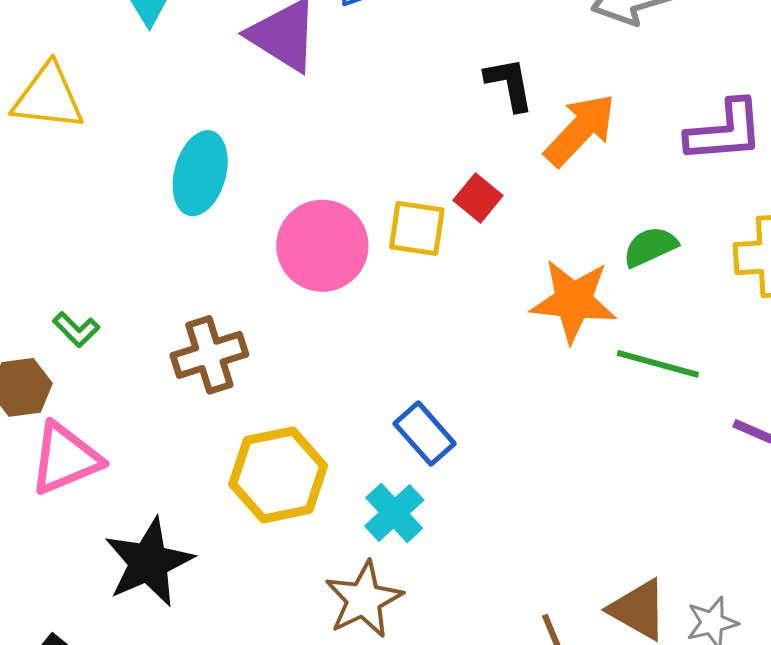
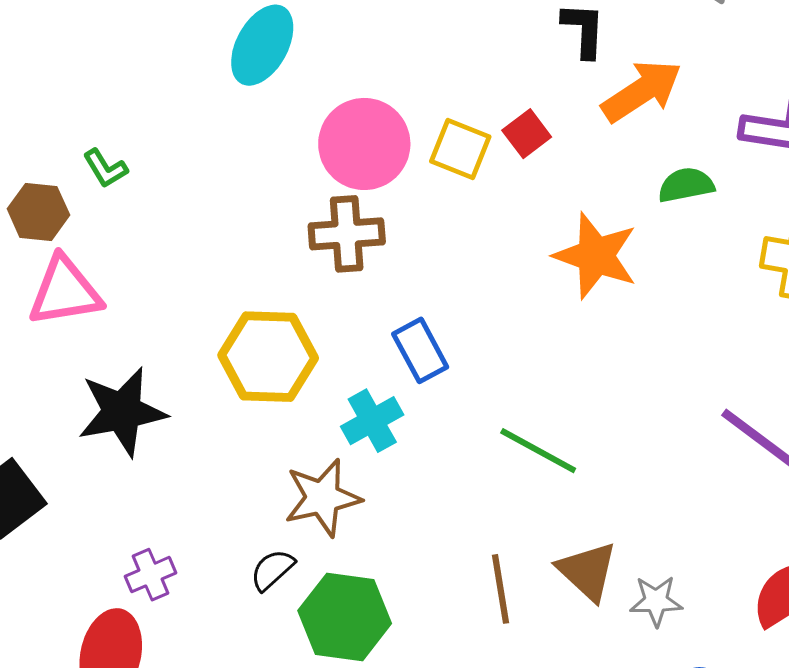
green semicircle: (650, 247) -> (686, 185), moved
brown cross: (209, 355) -> (347, 234), moved
green line: (658, 364) -> (538, 451), moved

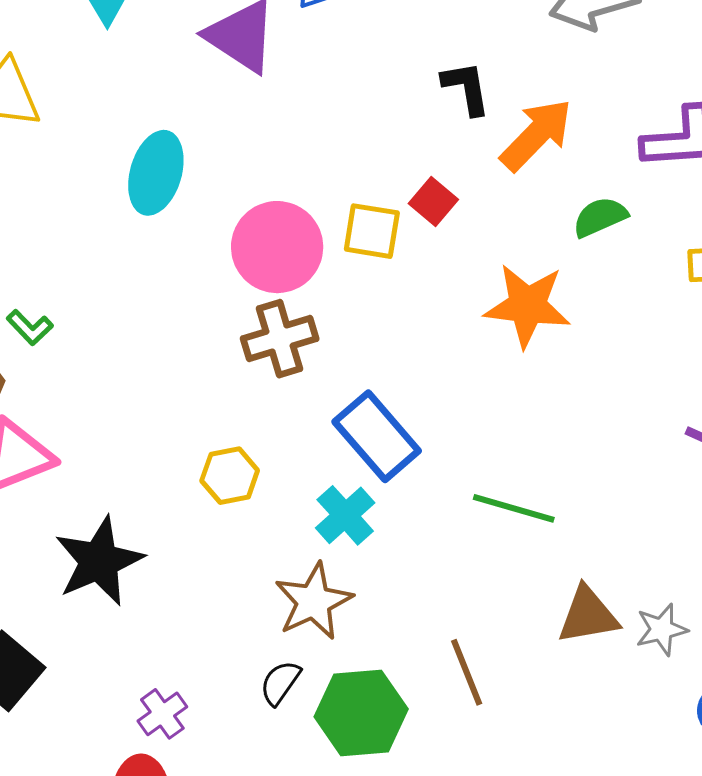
blue rectangle: (420, 350) -> (377, 436), size x1.4
yellow hexagon: (268, 357) -> (230, 476), size x0.6
brown triangle: (587, 571) -> (588, 615), turned -40
brown line: (501, 589) -> (467, 672), moved

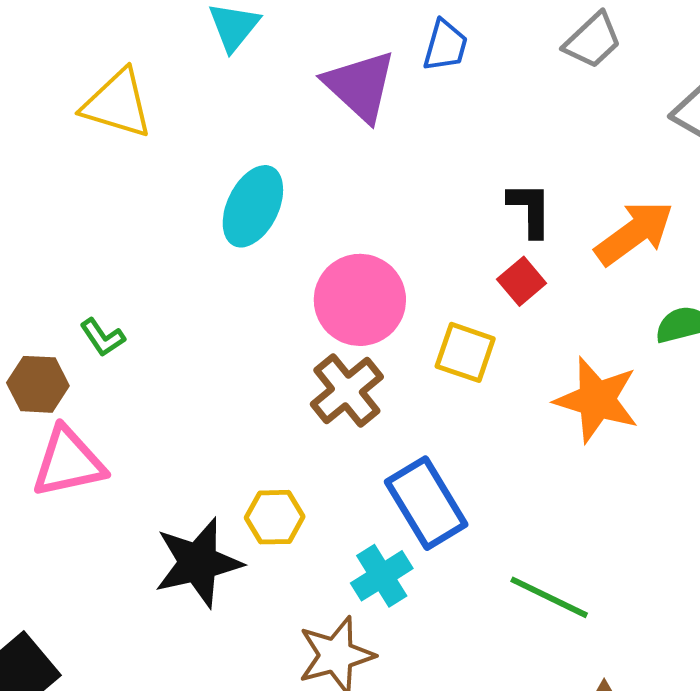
black L-shape: (466, 88) -> (530, 209), moved
yellow square: (372, 231) -> (465, 352), moved
brown cross: (280, 339) -> (347, 391), turned -32
black star: (99, 561) -> (198, 563), moved

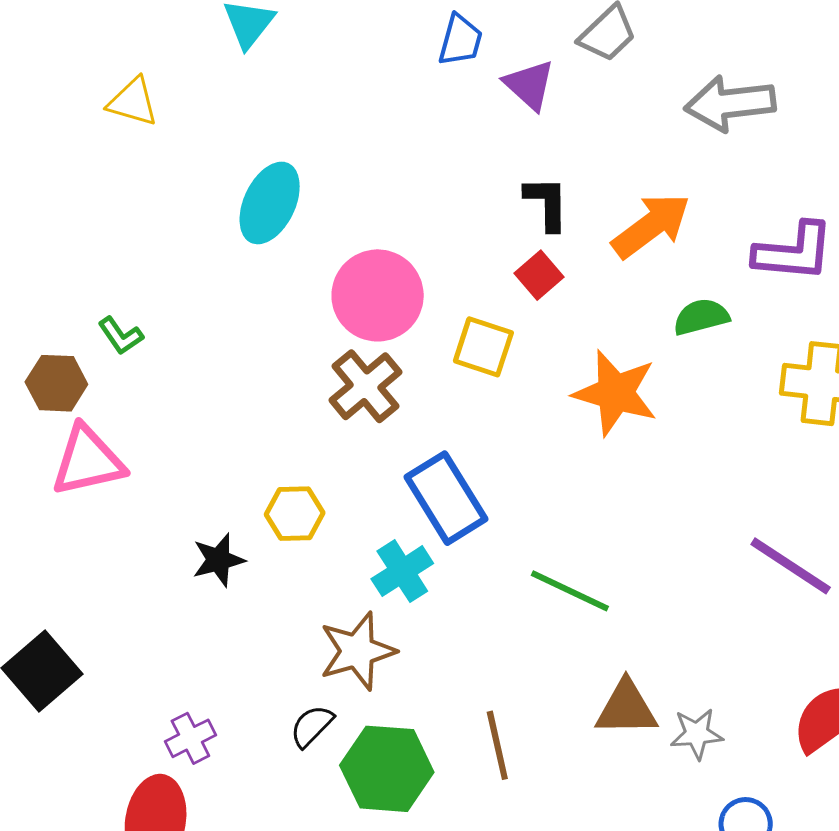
purple triangle: (360, 86) -> (529, 85), moved, size x0.7
yellow triangle: (117, 104) -> (133, 102), size x0.7
black star: (198, 563) -> (219, 560), size x0.6

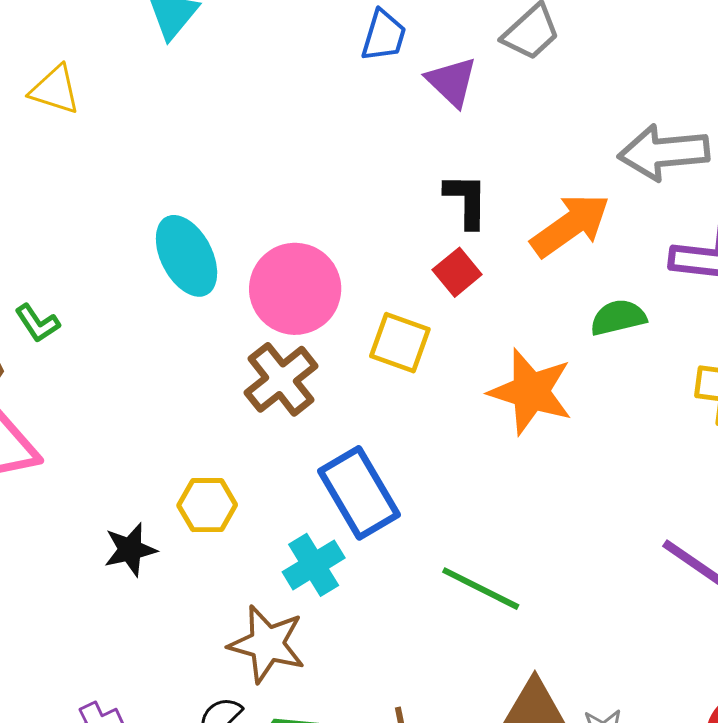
gray arrow: (730, 103) -> (664, 152), moved
cyan ellipse: (270, 203) -> (187, 256), moved, turned -54
brown star: (357, 651) -> (267, 644), turned 30

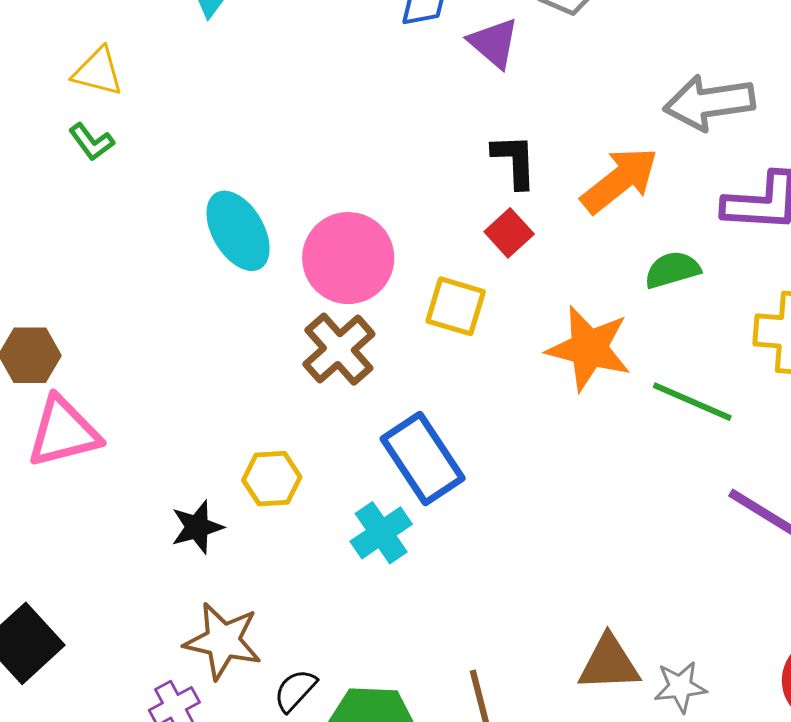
green L-shape: (37, 323) -> (91, 142), moved
green line: (481, 589) -> (692, 402), moved
brown star: (267, 644) -> (223, 641), moved

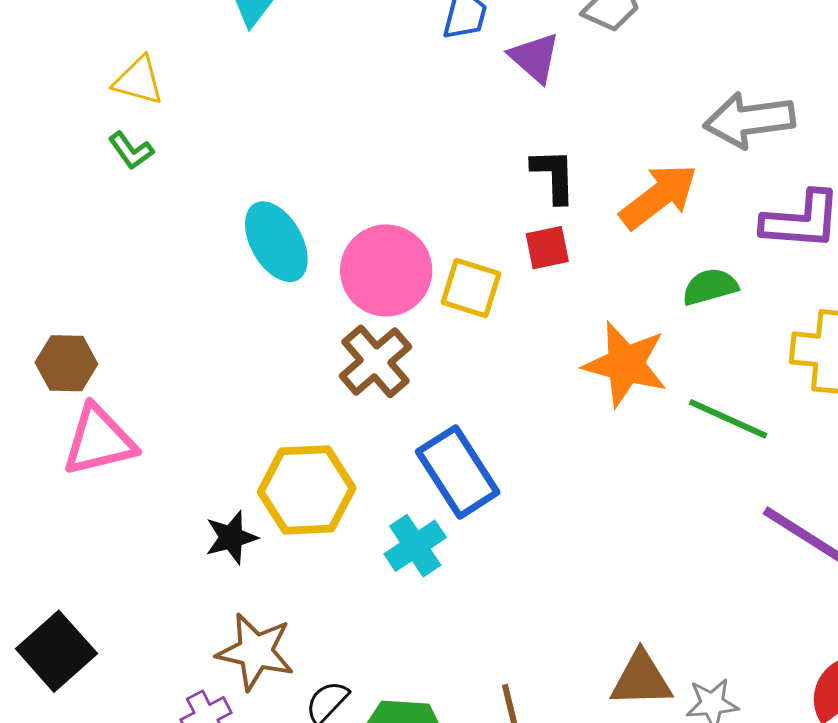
red square: (509, 233) -> (547, 248), turned 30
yellow square: (456, 306) -> (471, 288), moved
yellow hexagon: (272, 479) -> (307, 490), size x1.6

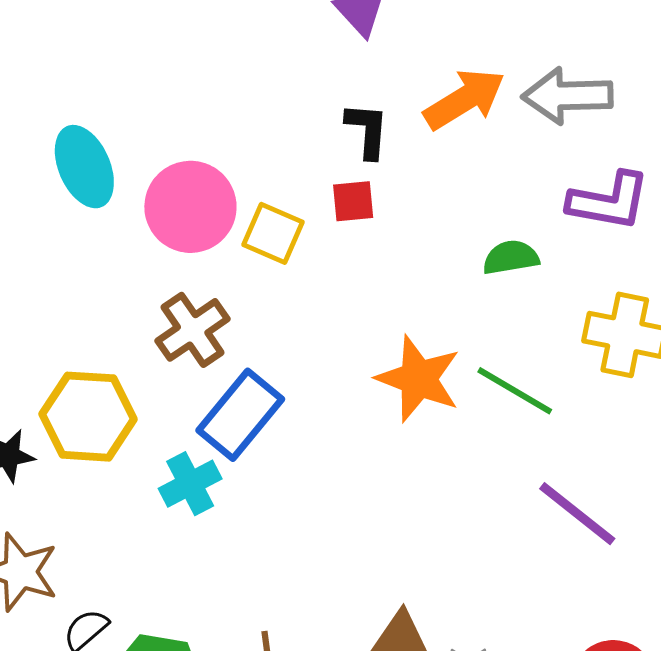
orange arrow: (659, 196) -> (464, 99), moved
brown cross: (375, 361) -> (193, 330), moved
orange star: (625, 364) -> (418, 379), moved
blue rectangle: (458, 472) -> (240, 415), turned 66

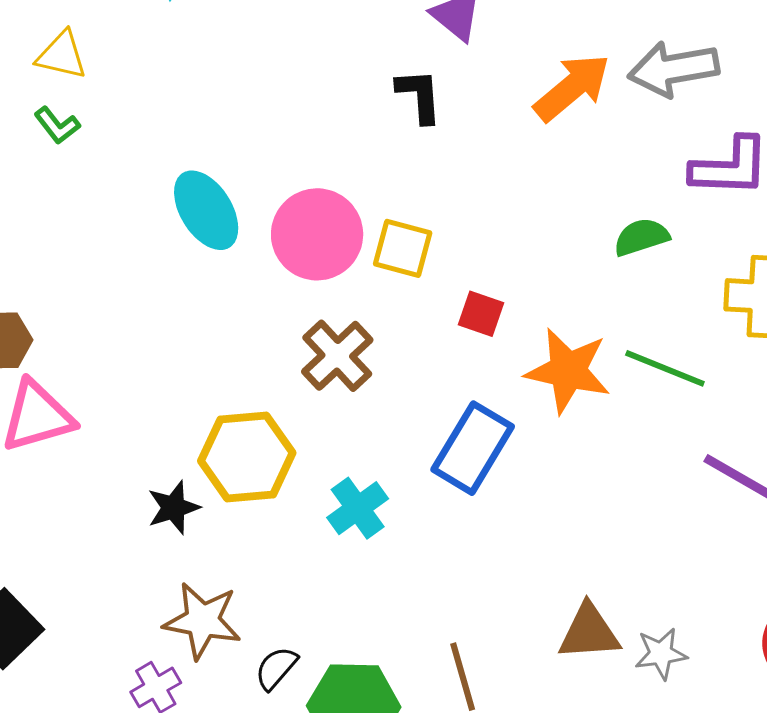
black L-shape: (367, 130) -> (419, 96), moved
red square: (353, 201) -> (481, 314), moved, turned 33
blue rectangle: (240, 415) -> (473, 448), moved

